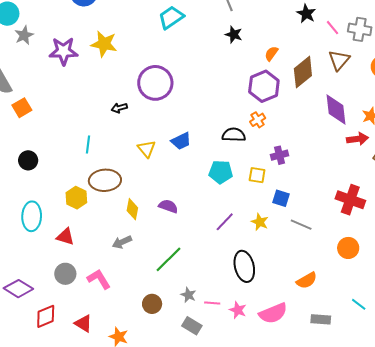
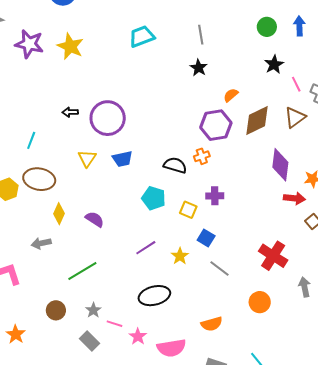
purple circle: (155, 83) -> (108, 118), moved
black ellipse: (244, 266) -> (154, 296), turned 76

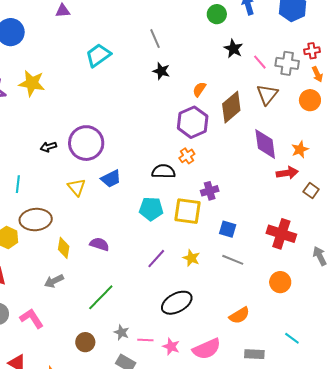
yellow square: (188, 210) -> (188, 211), size x1.6
blue square: (206, 238) -> (228, 229), moved

